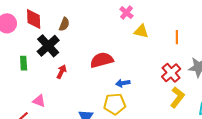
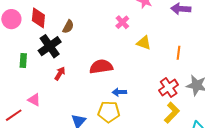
pink cross: (126, 13) -> (122, 22), moved

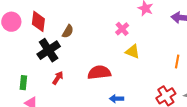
yellow triangle: (144, 43) -> (133, 52), moved
green rectangle: (23, 60) -> (23, 83), moved

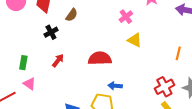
black cross: (49, 50) -> (51, 32), size x0.6

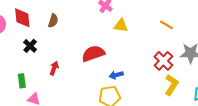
black cross: (51, 32) -> (30, 46), moved
orange line: (178, 53) -> (166, 25), turned -56

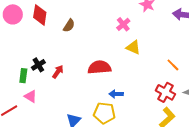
orange line: (166, 25) -> (173, 65), moved
black cross: (30, 46) -> (38, 65), moved
red cross: (163, 61) -> (165, 92), turned -30

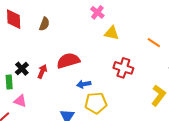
red semicircle: (99, 67) -> (68, 61), moved
red cross: (165, 92) -> (123, 68), moved
blue arrow: (116, 94) -> (84, 84), moved

